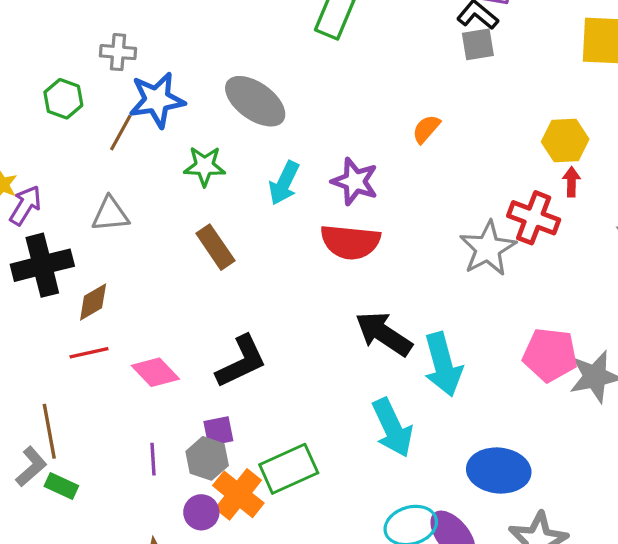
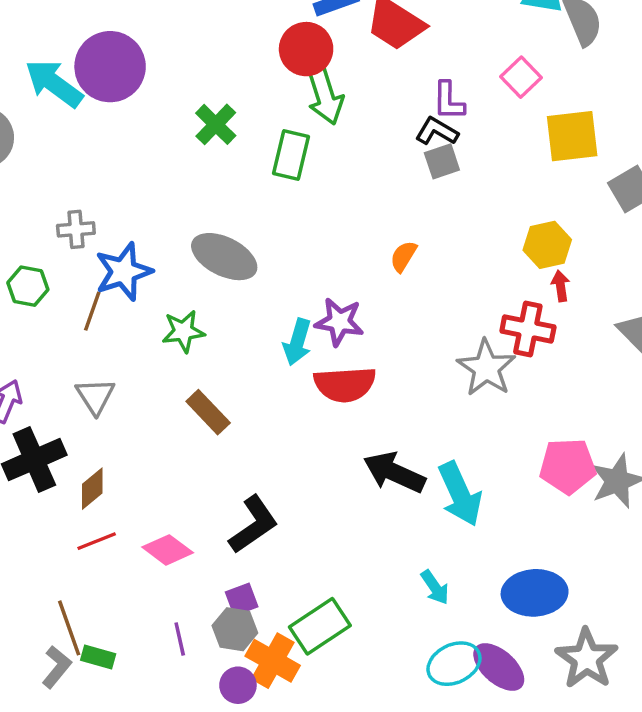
cyan arrow: (284, 183) -> (297, 342), moved
gray triangle: (110, 214) -> (95, 396), turned -48
cyan arrow: (392, 428) -> (435, 587), moved, size x0.6
green rectangle: (61, 486) -> (98, 657), moved

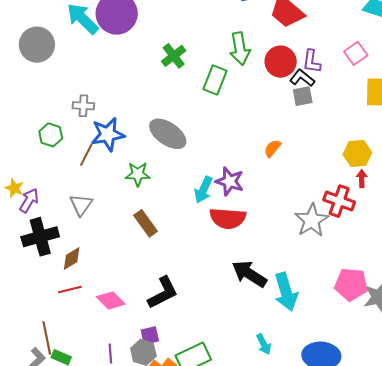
red circle: (306, 49) -> (281, 62), moved

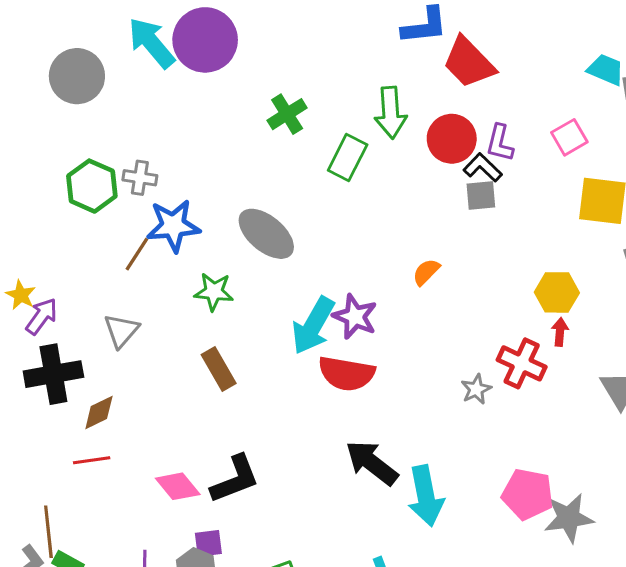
green hexagon: (51, 135) -> (92, 186), moved, size x1.4
cyan arrow: (203, 190) -> (313, 326), size x1.4
gray star: (312, 220) -> (476, 389), size x0.6
pink diamond: (111, 300) -> (178, 486), moved

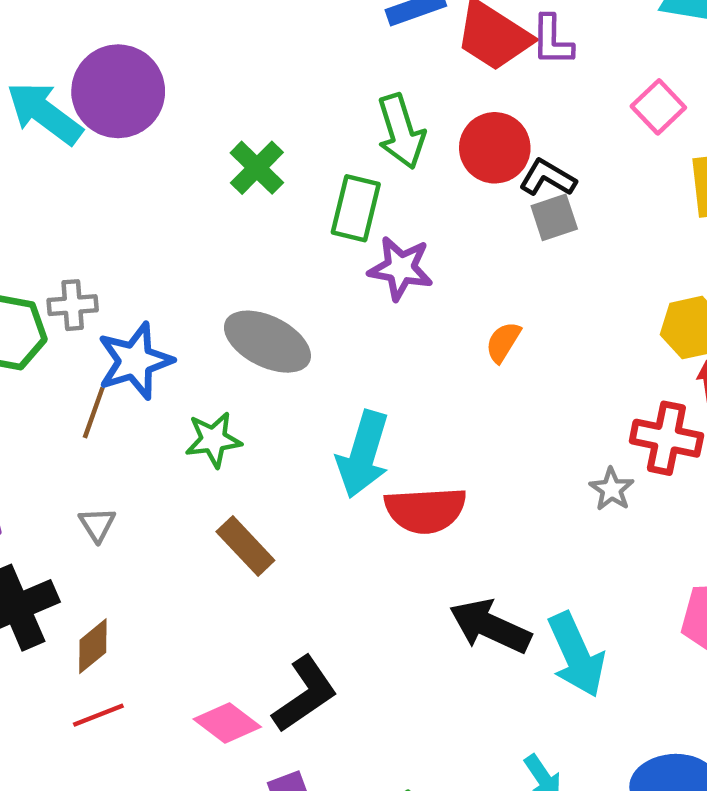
purple L-shape: (500, 143) -> (552, 40), moved
purple star: (355, 317) -> (401, 268), moved
gray triangle: (121, 331) -> (97, 524), size x0.7

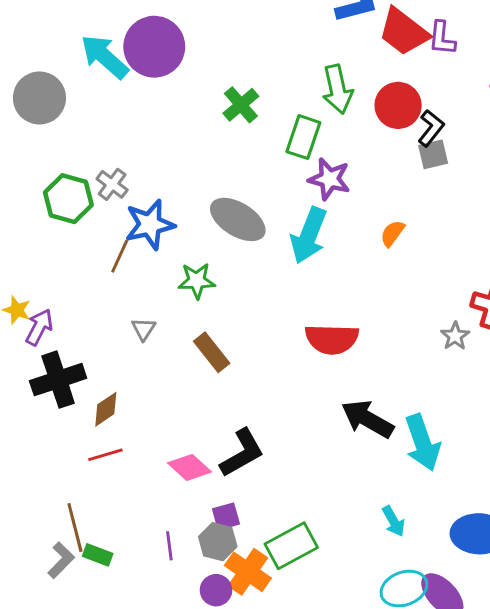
black L-shape: (548, 178) -> (431, 128), turned 93
gray cross: (73, 305) -> (112, 184), turned 36
cyan arrow: (363, 454) -> (309, 235), moved
gray triangle: (97, 524) -> (144, 329), moved

